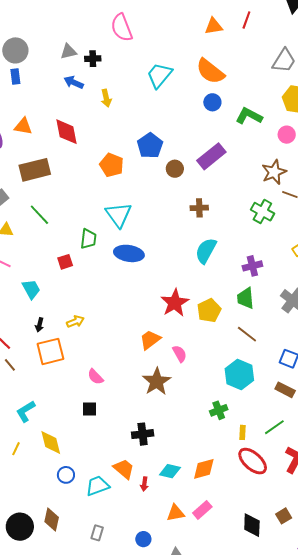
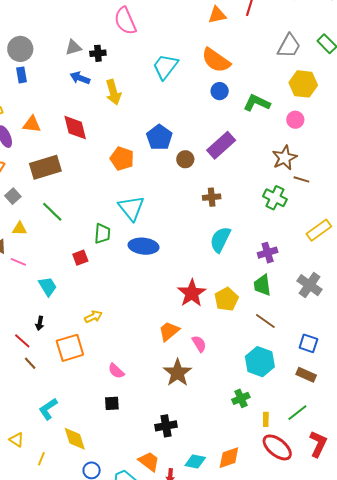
yellow arrow: (106, 98) -> (113, 92), size x1.4
black arrow: (39, 325) -> (40, 323), moved
yellow line: (16, 449) -> (41, 459), moved

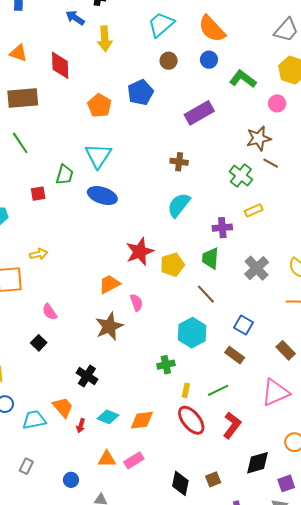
brown circle: (185, 159) -> (169, 61), moved
yellow rectangle: (319, 230) -> (254, 210), moved, size x0.7
black square: (112, 403) -> (39, 343), turned 35
black cross: (166, 426) -> (87, 376), turned 30

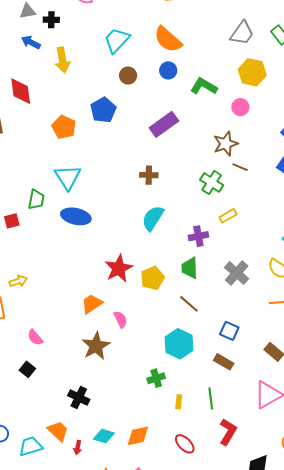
green line: (218, 390) -> (211, 398), turned -65
red ellipse: (191, 420) -> (185, 444), moved, size x0.7

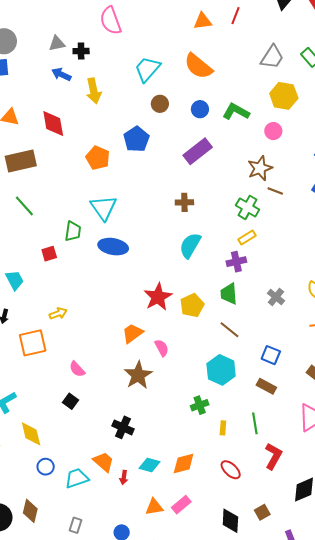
blue circle: (168, 70) -> (200, 109), moved
yellow rectangle: (228, 216) -> (247, 237), moved
gray cross: (237, 273) -> (276, 297), size x0.7

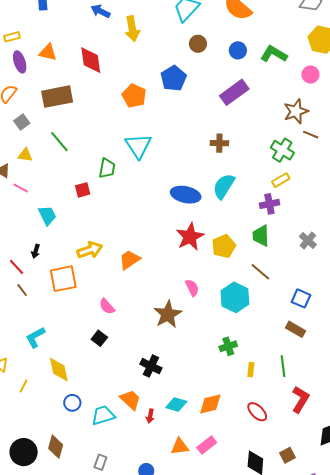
blue ellipse: (113, 247) -> (186, 195), moved
yellow arrow: (58, 313) -> (90, 250), size x1.4
orange trapezoid: (132, 333) -> (130, 260), moved
cyan hexagon: (221, 370) -> (235, 297), moved

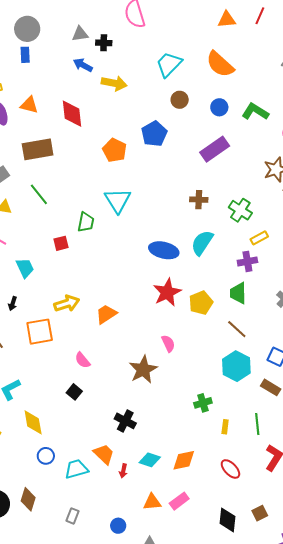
yellow arrow: (132, 29) -> (114, 83), turned -70
green cross: (282, 150) -> (240, 210), moved
cyan hexagon: (235, 297) -> (236, 366), moved

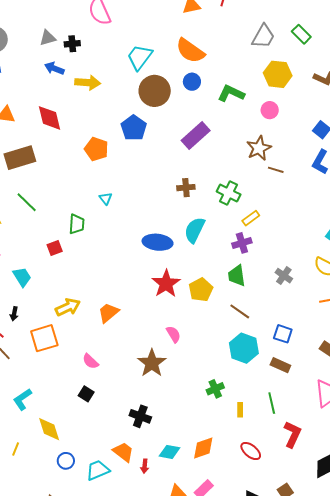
brown circle: (180, 100) -> (155, 91), size x1.8
blue circle: (219, 107) -> (192, 82), moved
cyan triangle: (118, 200) -> (106, 198), size x0.5

